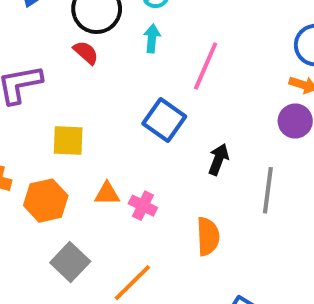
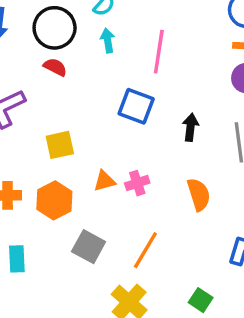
pink cross: (143, 206) -> (137, 183), turned -30

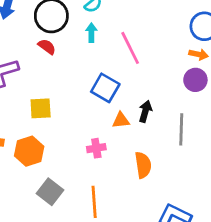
pink line: (159, 52) -> (130, 48), turned -44
orange triangle: (104, 181) -> (121, 120), moved
orange line: (145, 250) -> (94, 202), turned -44

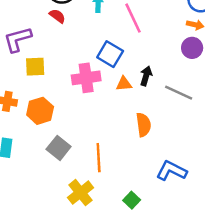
yellow square: (41, 108) -> (35, 67), moved
gray line: (181, 129) -> (179, 93), turned -68
pink cross: (96, 148) -> (86, 78), moved, size x1.6

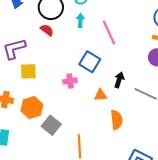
pink cross: (86, 78) -> (70, 81), size x0.6
orange triangle: (124, 84) -> (100, 95), moved
gray square: (59, 148) -> (51, 125), moved

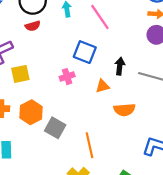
red semicircle: (47, 30) -> (33, 26), turned 136
orange semicircle: (117, 120) -> (124, 110), turned 102

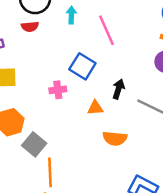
orange line: (89, 145) -> (50, 172), moved

